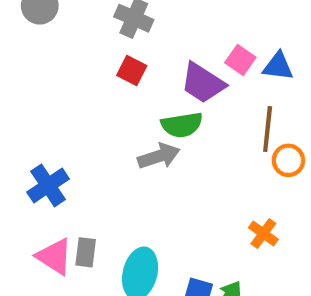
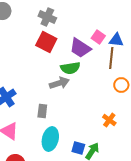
red square: (132, 70) -> (46, 42), size x1.5
brown line: (268, 129) -> (111, 58), moved
gray rectangle: (86, 252) -> (42, 111), moved

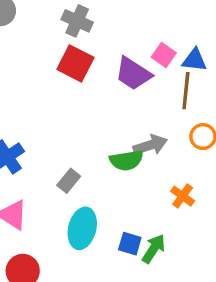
green semicircle: (70, 68) -> (126, 160), moved
gray arrow: (59, 83) -> (150, 145), moved
gray rectangle: (42, 111) -> (69, 181), turned 32

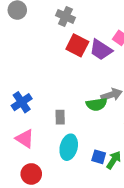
red square: (75, 63) -> (77, 45), moved
gray rectangle: (69, 181) -> (60, 117), turned -40

